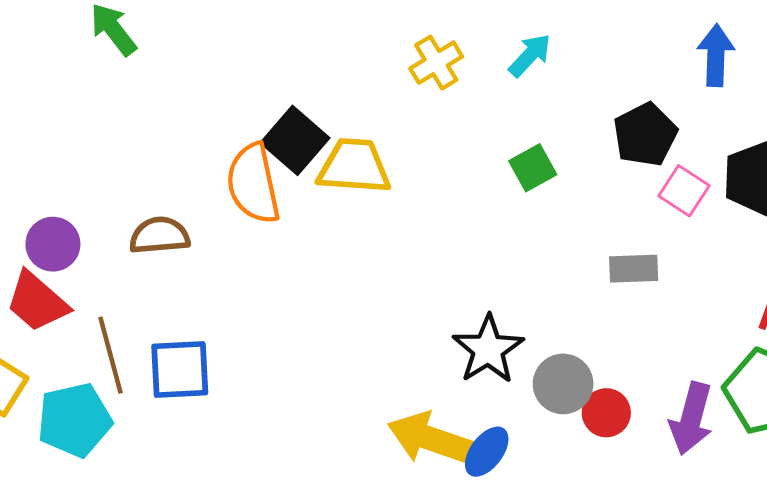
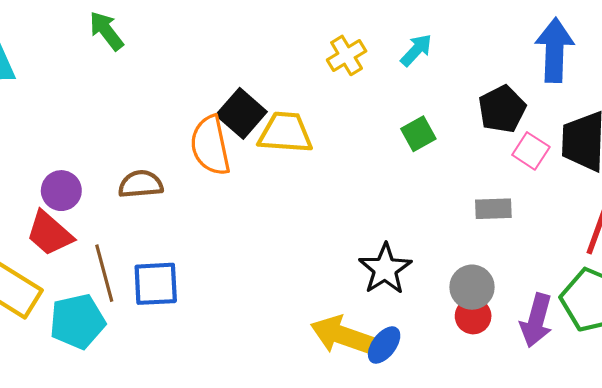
blue arrow: (716, 55) -> (555, 50), size x1.4
gray circle: (563, 384) -> (472, 287), moved

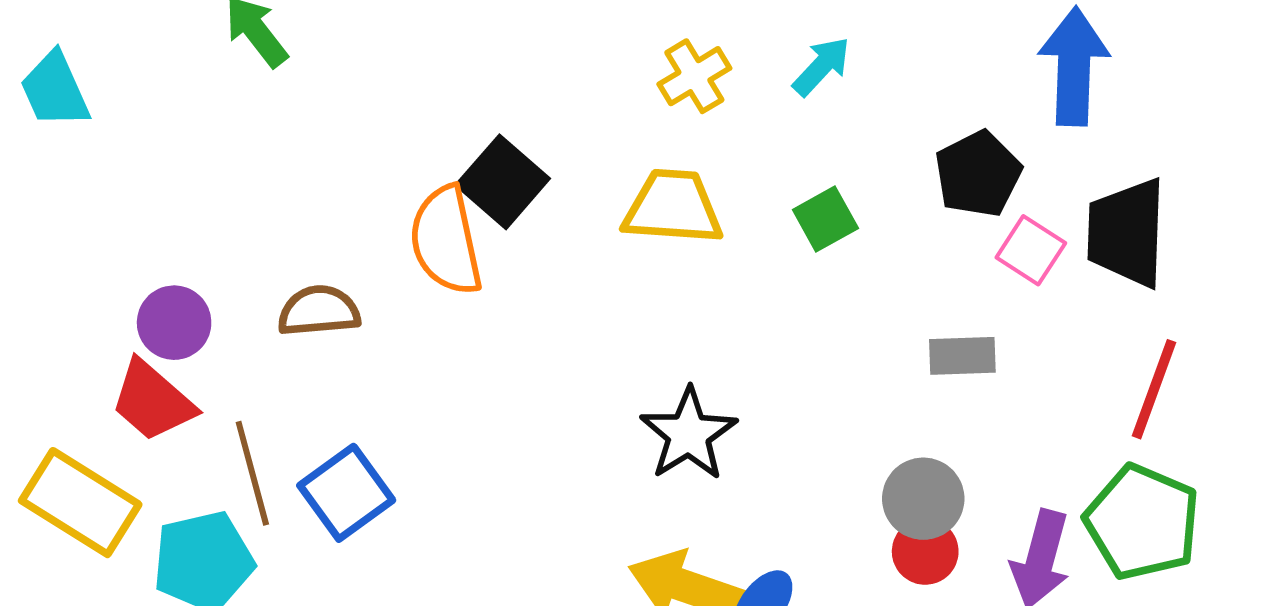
yellow trapezoid: (285, 133) -> (673, 207), moved
black star: (385, 269) -> (689, 434), moved
blue square: (156, 284) -> (346, 493), turned -33

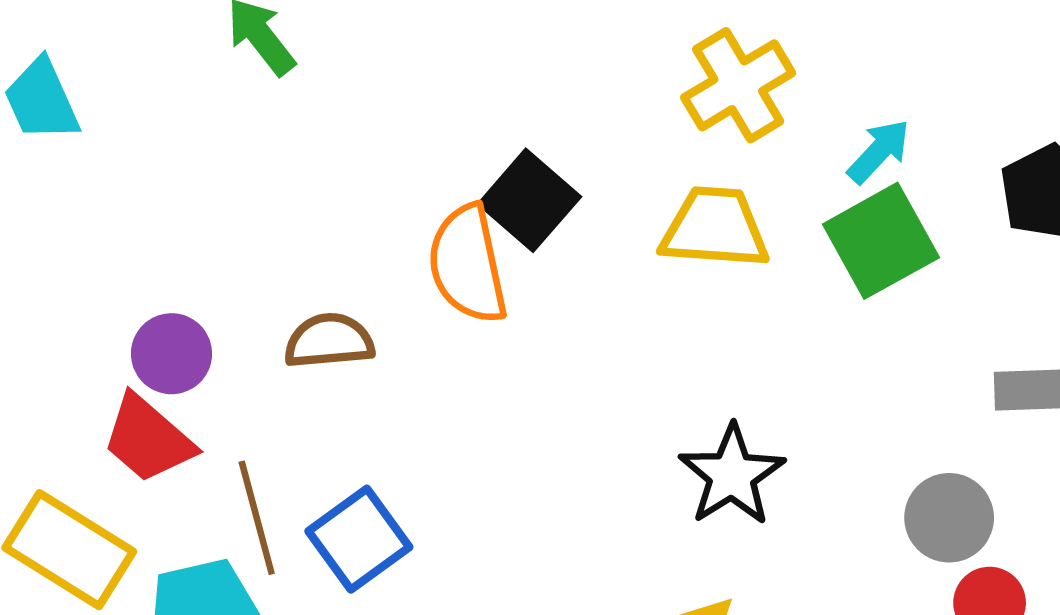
cyan arrow: (822, 66) -> (879, 151), moved
yellow cross: (694, 76) -> (738, 85), size x1.4
green square: (825, 219) -> (881, 241), size x1.6
gray circle: (923, 499) -> (949, 518), moved

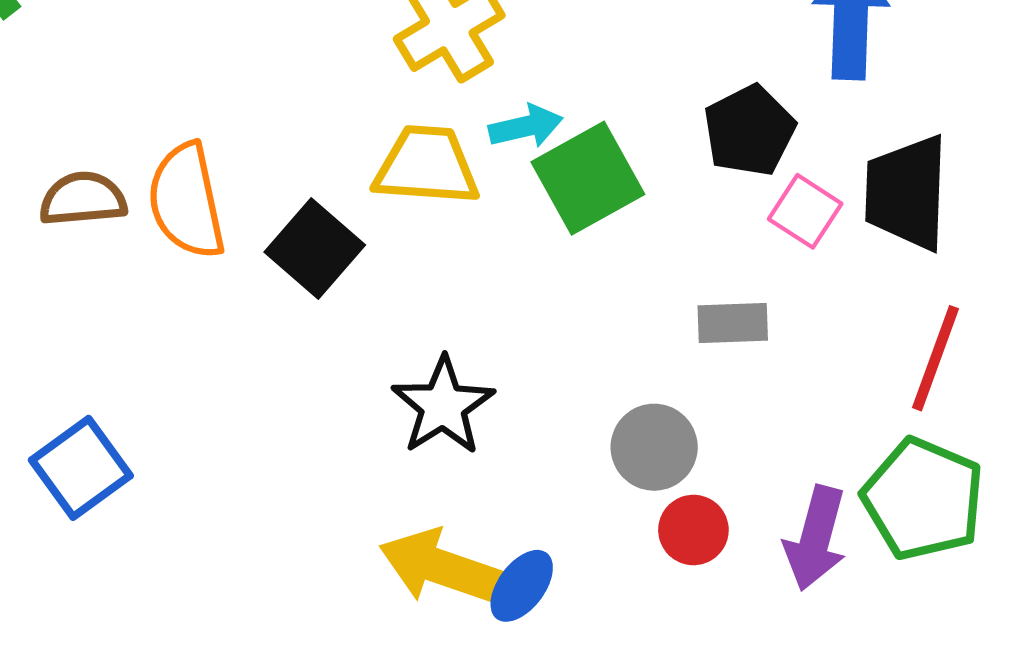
cyan arrow: (879, 151) -> (526, 126), moved, turned 34
black square: (529, 200) -> (315, 249), moved
brown semicircle: (329, 341) -> (83, 199), moved

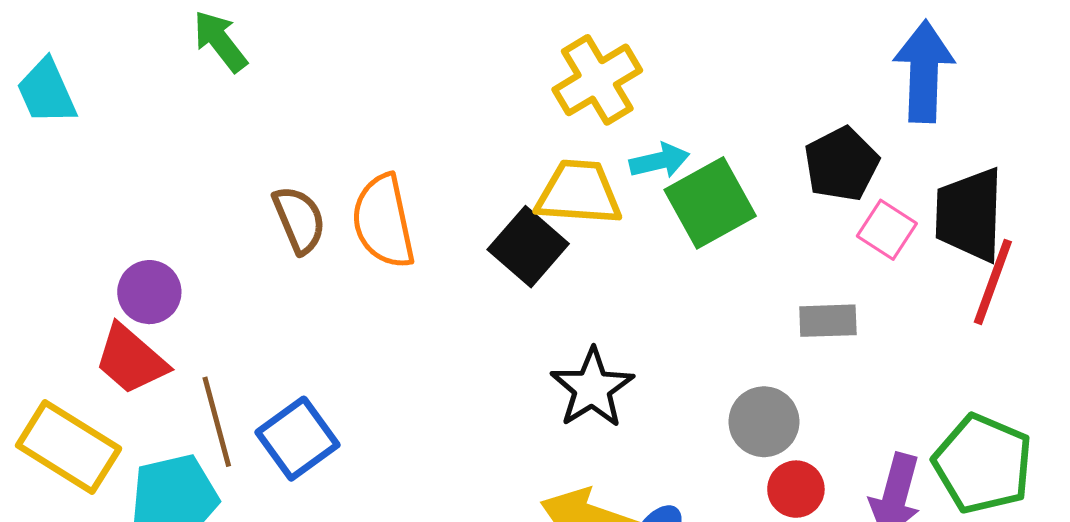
brown semicircle: (83, 199) -> (299, 220), turned 72
black square: (315, 249) -> (528, 247), moved
red line: (936, 358) -> (993, 282), moved

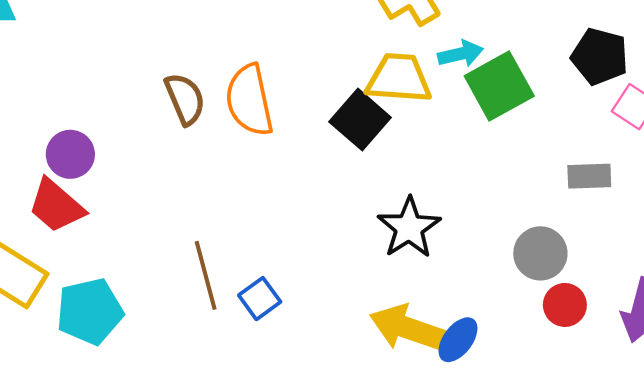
black pentagon: (841, 164) -> (600, 56), turned -30
brown line: (217, 422) -> (206, 275), moved
blue square: (298, 439) -> (260, 299), moved, size x0.7

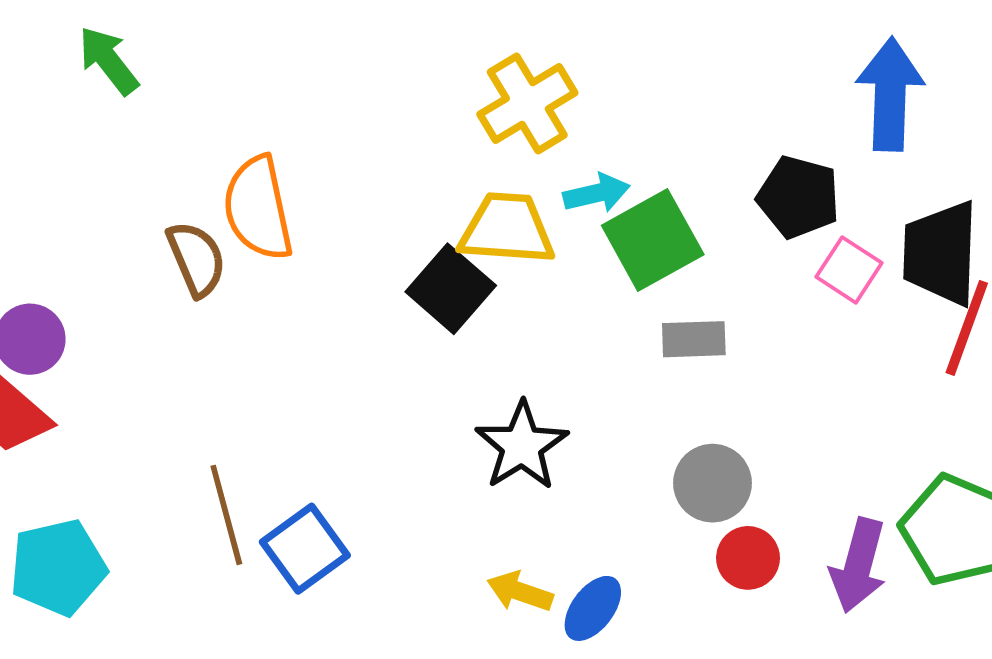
orange semicircle: (249, 100) -> (258, 208), moved
gray rectangle: (589, 176) -> (694, 339), moved
blue square: (260, 299) -> (305, 549), size x1.4
yellow arrow: (408, 328) -> (520, 592), size x0.6

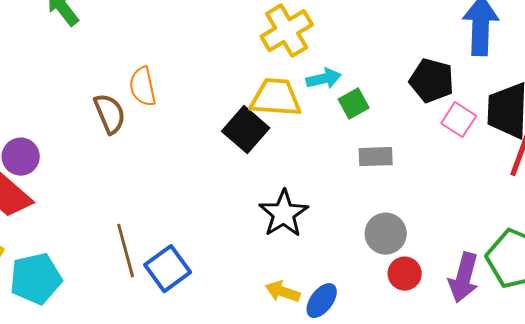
orange semicircle: (258, 208) -> (143, 87), size x0.7
green square: (653, 240) -> (354, 104), size x0.6

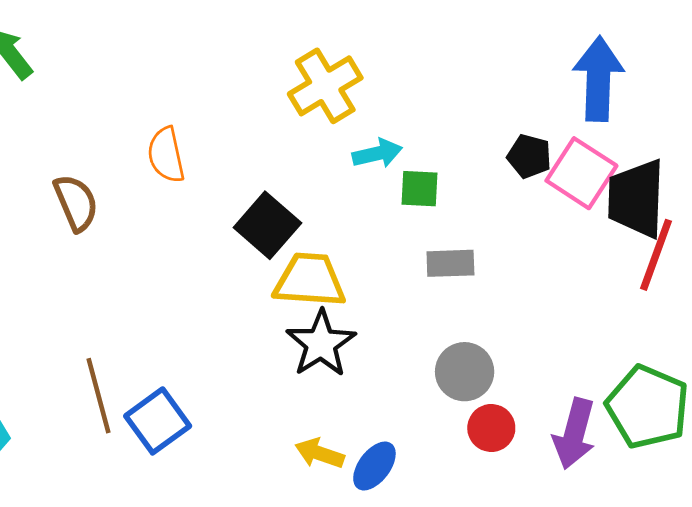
black pentagon: (432, 81) -> (529, 156), size x0.7
orange semicircle: (143, 87) -> (166, 155), moved
yellow trapezoid: (276, 98) -> (310, 280), moved
green square: (354, 104) -> (420, 189), turned 32
pink square: (459, 120) -> (581, 173), moved, size x1.4

